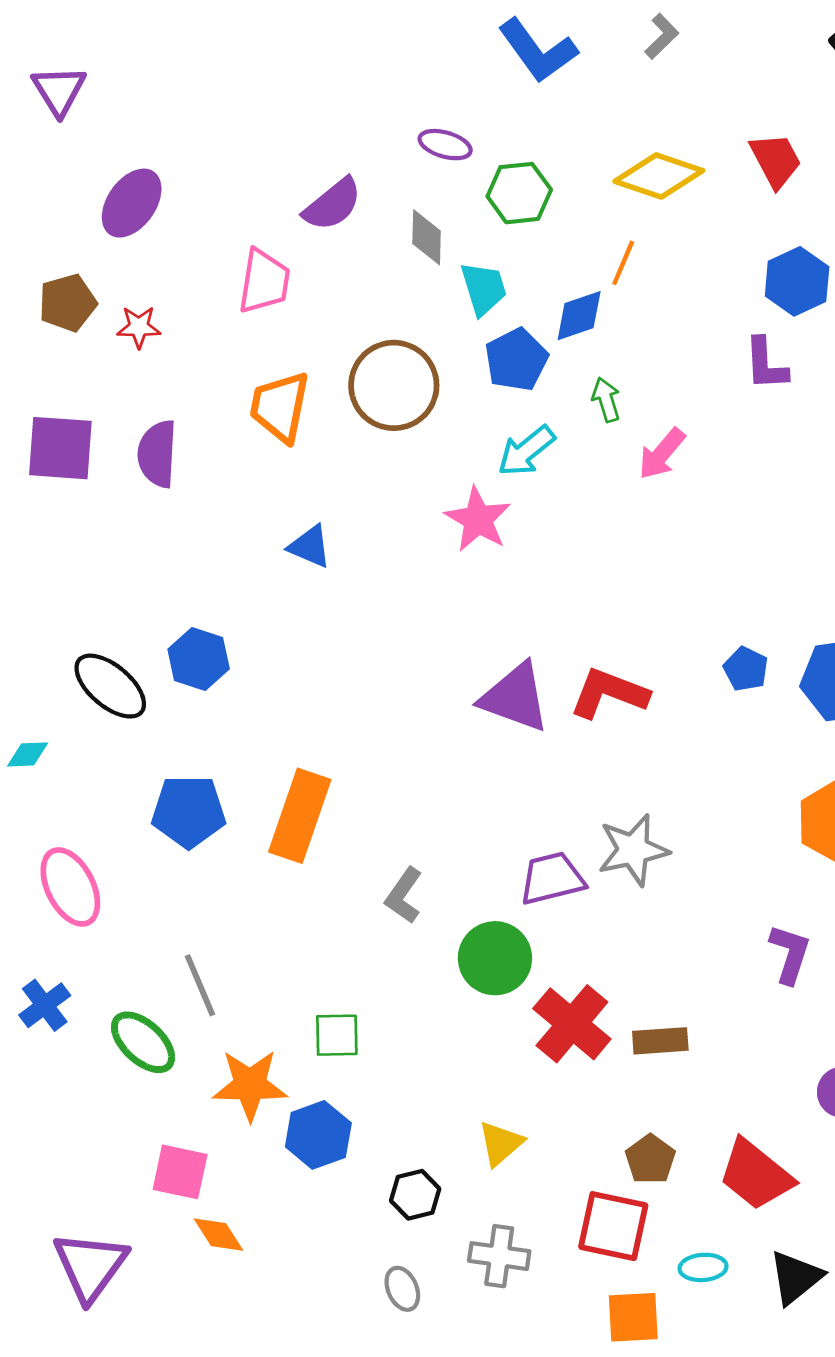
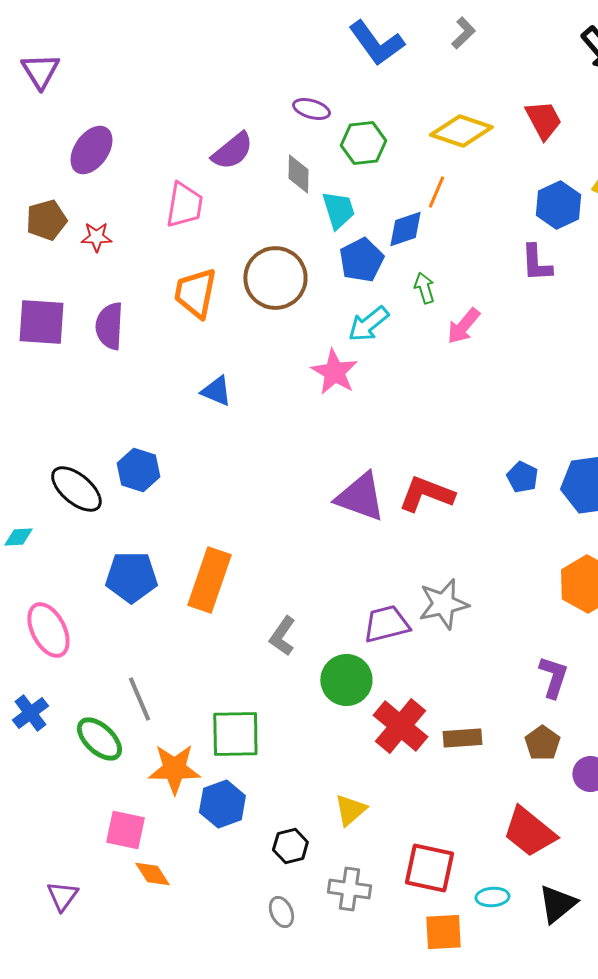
green square: (337, 1035) -> (235, 734), size x1.5
brown pentagon: (650, 1159) -> (542, 743), moved
purple triangle: (90, 1266) -> (62, 896), size x0.6

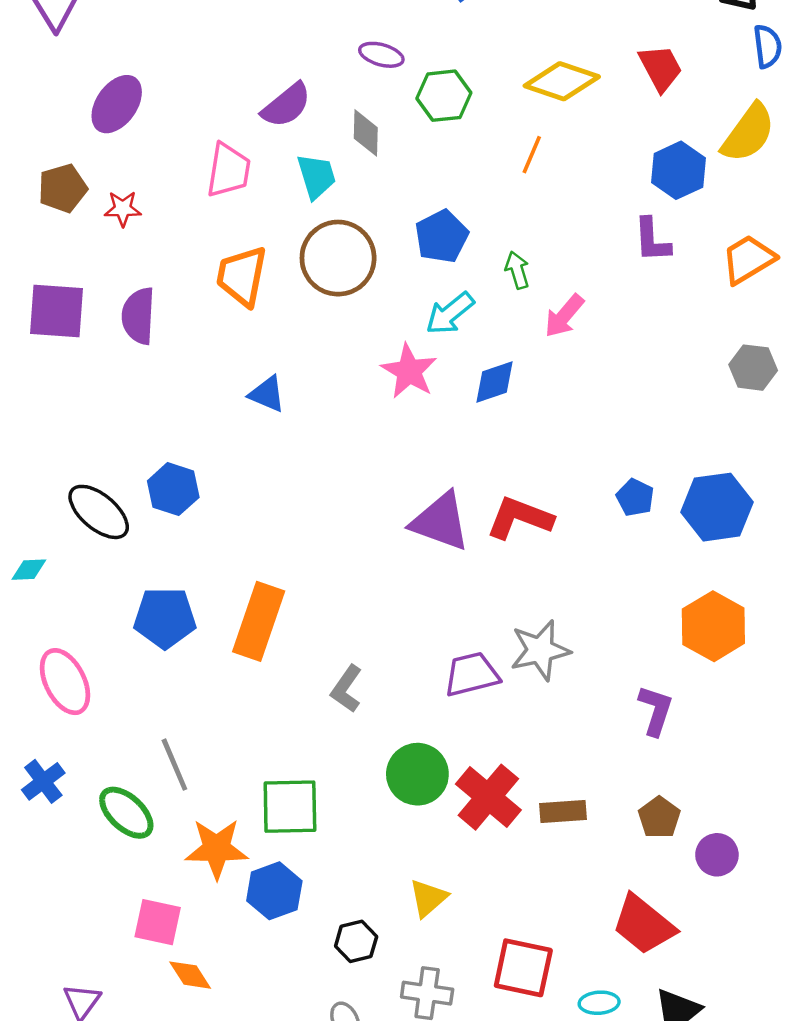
cyan trapezoid: (338, 210) -> (316, 176), moved
blue diamond: (405, 229) -> (494, 382), moved
purple L-shape: (553, 677) -> (656, 710), moved
green circle: (346, 680) -> (417, 774), moved

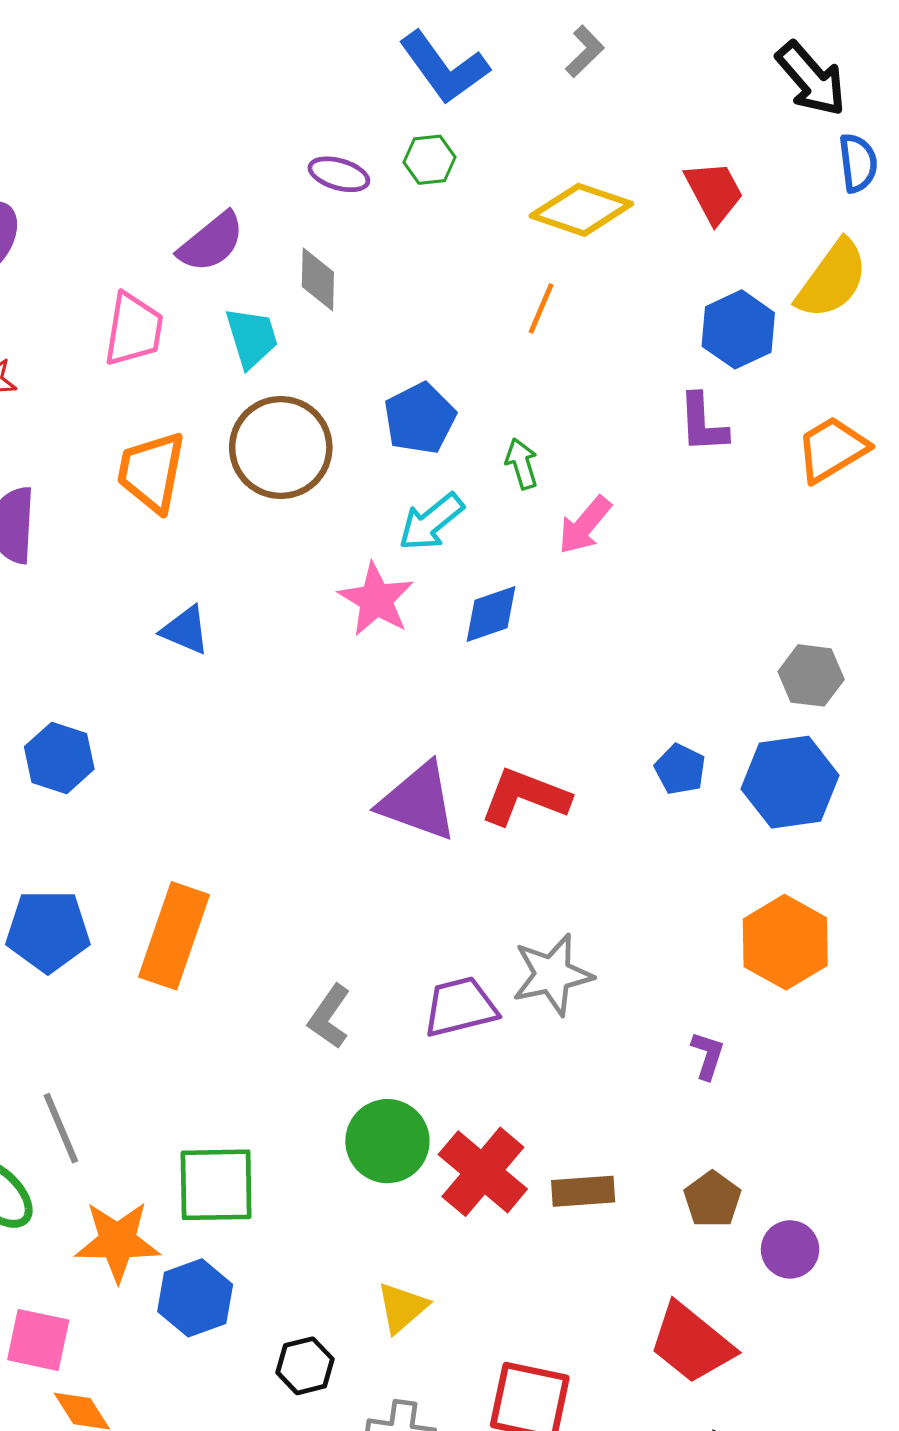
green hexagon: (444, 96) -> (430, 160), moved, size x0.7
gray hexagon: (753, 368) -> (811, 675), moved
gray L-shape: (346, 689) -> (329, 1017), moved
purple L-shape: (656, 710) -> (708, 1055), size x0.7

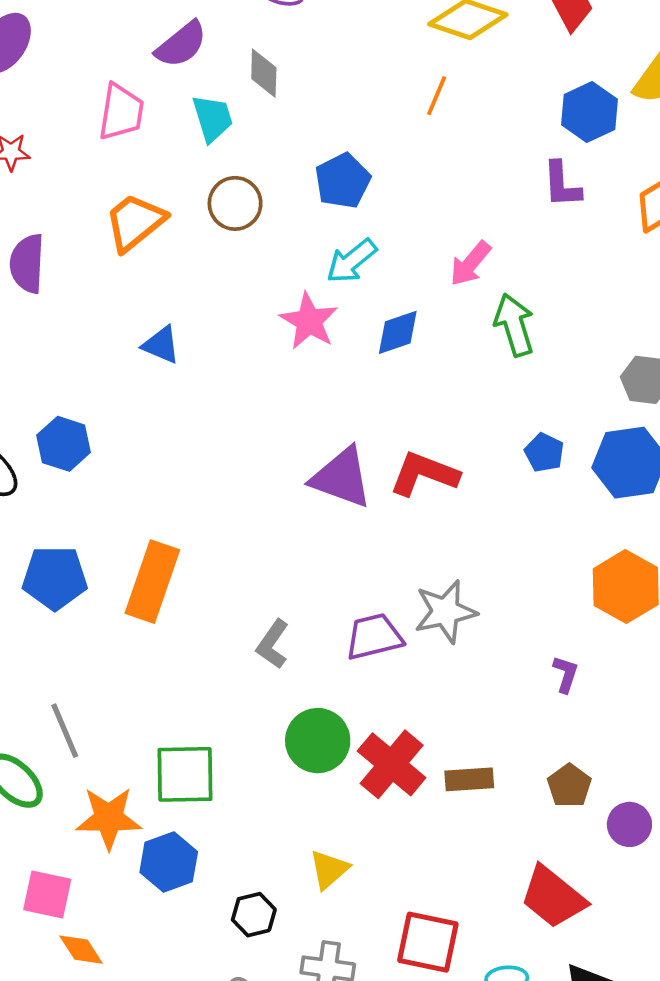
brown circle: (281, 447) -> (235, 203), size x0.7
green arrow: (522, 464) -> (514, 325), moved, size x1.6
orange trapezoid: (151, 472) -> (135, 222), turned 40

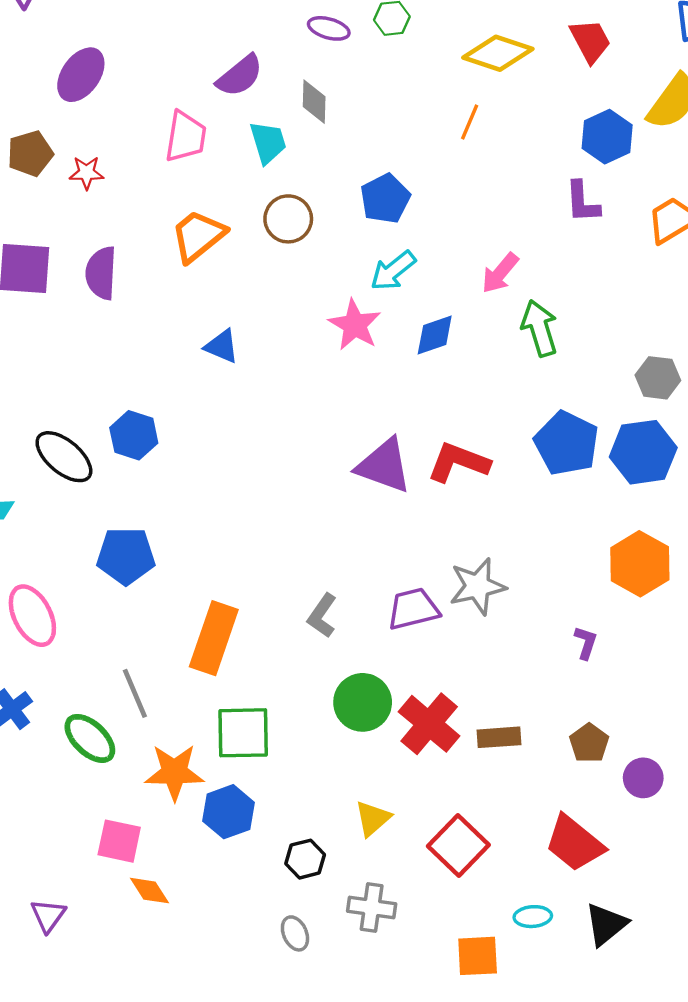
blue pentagon: (544, 453) -> (567, 443), size x1.8
orange rectangle: (152, 582) -> (214, 638), moved
red square: (428, 942) -> (458, 846), moved, turned 32

